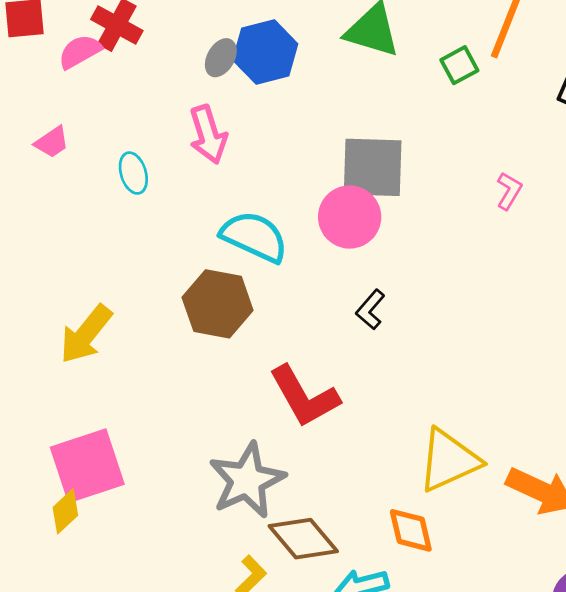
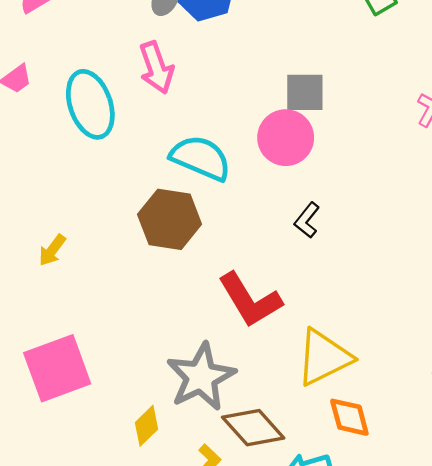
gray square: (373, 167) -> (305, 92), size x0.7
cyan ellipse: (133, 173) -> (90, 104), size x1.8
yellow arrow: (86, 334) -> (52, 250), size x0.6
yellow triangle: (449, 460) -> (324, 357), moved
yellow diamond: (65, 511) -> (147, 426), moved

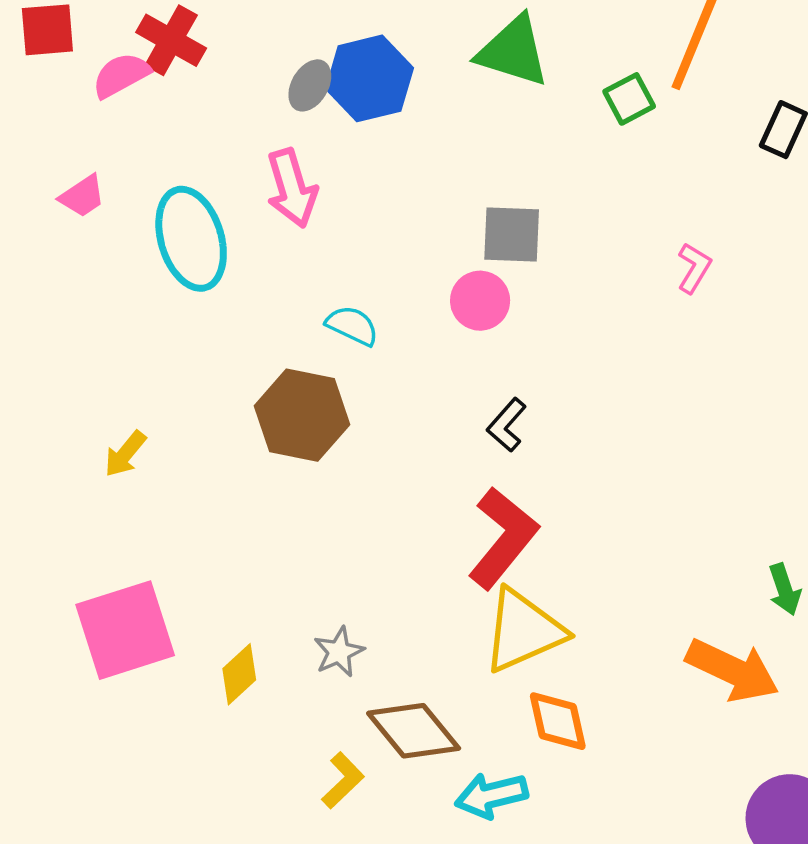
pink circle: (286, 138) -> (480, 301), size x0.7
cyan semicircle: (201, 158) -> (352, 326), size x0.6
red L-shape: (250, 300) -> (503, 538), moved, turned -112
gray star: (201, 377) -> (339, 652), size x0.5
yellow diamond: (147, 426) -> (239, 674), moved

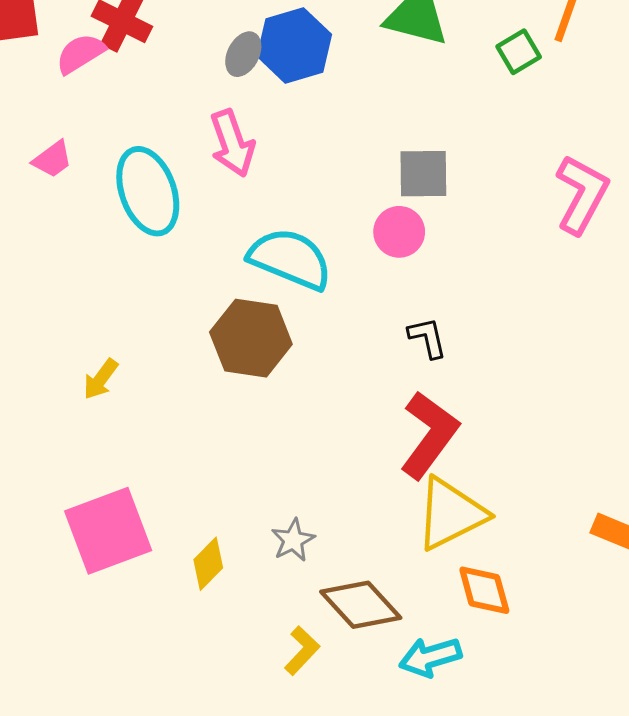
pink L-shape: (694, 268) -> (582, 194), size x1.8
cyan semicircle: (352, 326) -> (290, 259), size x1.8
black L-shape: (507, 425) -> (427, 338), turned 129

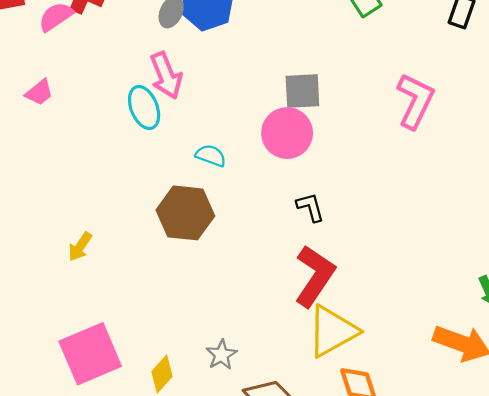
cyan ellipse: (148, 191) -> (144, 108), moved, size x0.7
pink circle: (399, 232) -> (287, 133), size x1.4
cyan semicircle: (290, 259) -> (211, 156), size x0.5

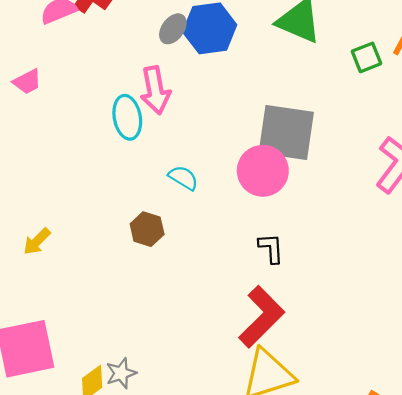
gray square: (302, 91) -> (286, 133), size x1.5
brown hexagon: (185, 213) -> (147, 229), size x0.6
gray star: (221, 355) -> (121, 373), moved

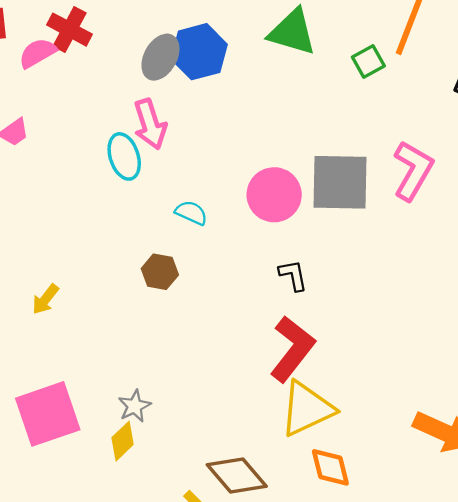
gray ellipse: (173, 29) -> (160, 57), size x1.4
gray square: (286, 133) -> (340, 182), moved
gray star: (121, 373) -> (135, 406), moved

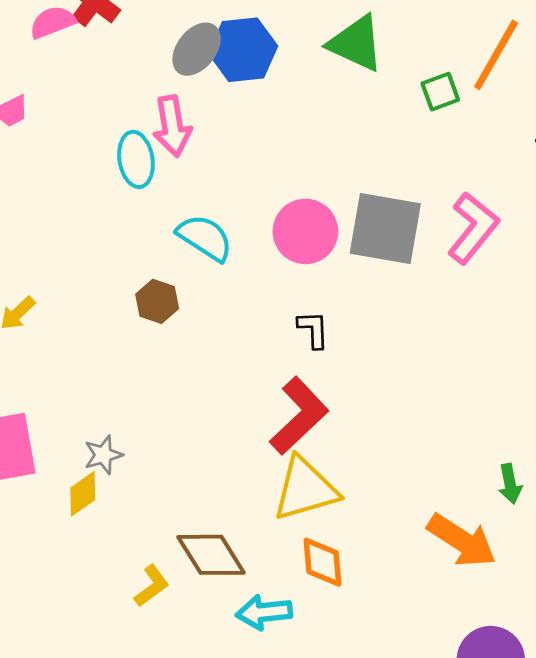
cyan semicircle: (191, 213) -> (205, 238), size x1.5

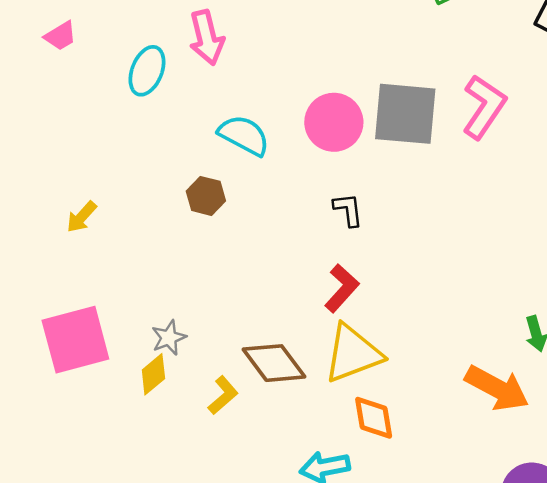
cyan ellipse: (136, 159) -> (147, 71), moved, turned 36
red L-shape: (299, 416) -> (342, 288), size x0.7
brown diamond: (211, 555) -> (274, 363), moved
yellow L-shape: (152, 586) -> (223, 395), moved

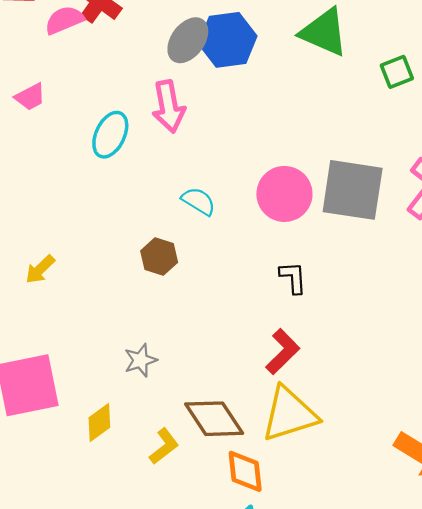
cyan semicircle: (244, 135) -> (199, 201), size x0.7
gray star: (169, 338) -> (140, 360), moved
orange diamond: (374, 418) -> (245, 471), moved

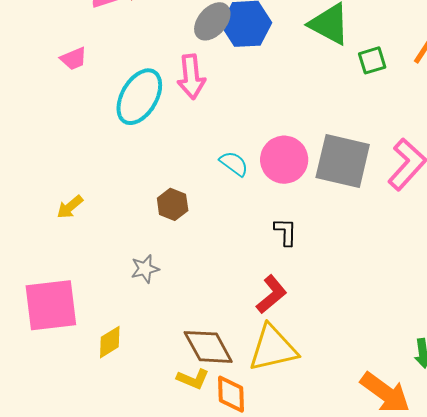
green square: (397, 72) -> (372, 60), moved
cyan ellipse: (110, 135) -> (139, 97), size x1.4
cyan semicircle: (199, 201) -> (234, 164), moved
gray star: (140, 360) -> (145, 269), moved
yellow L-shape: (164, 446) -> (193, 379), moved, turned 56

